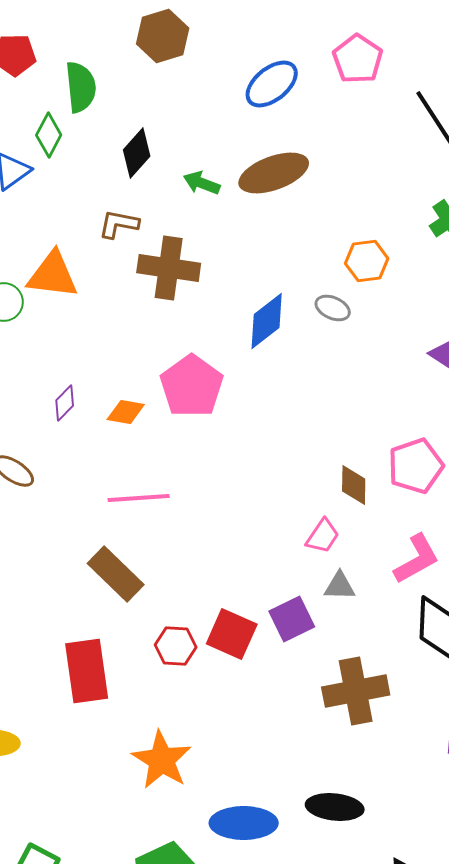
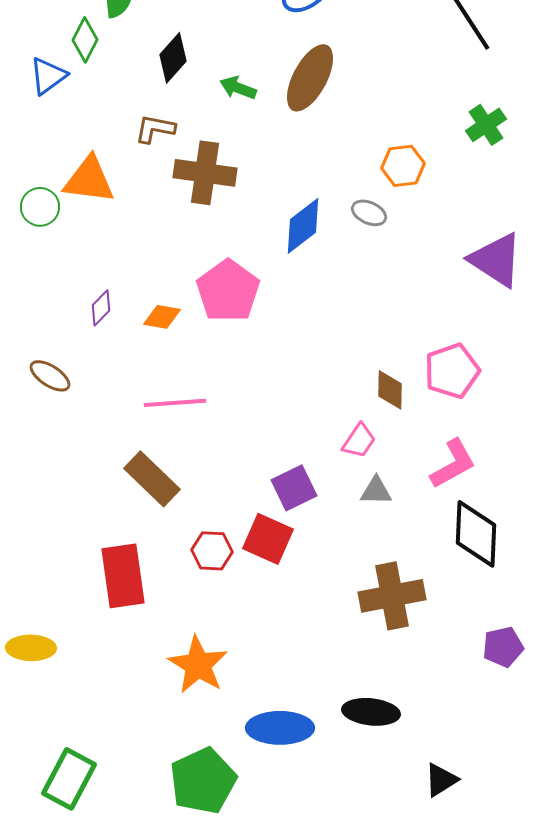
brown ellipse: (274, 173) -> (310, 78), turned -42
purple square: (292, 619) -> (294, 488), moved

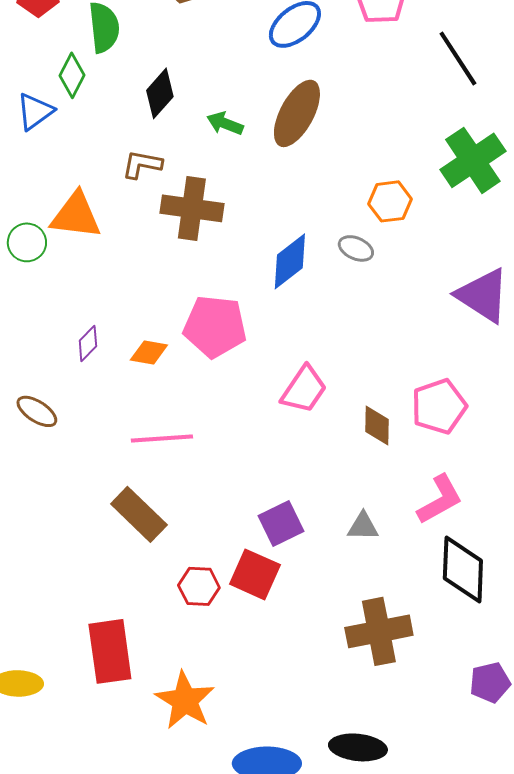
green cross: (486, 125) -> (473, 160), size x1.6
pink pentagon: (228, 291) -> (215, 326), turned -30
pink trapezoid: (359, 441) -> (304, 389), moved, size x1.4
red rectangle: (123, 576) -> (110, 651), moved

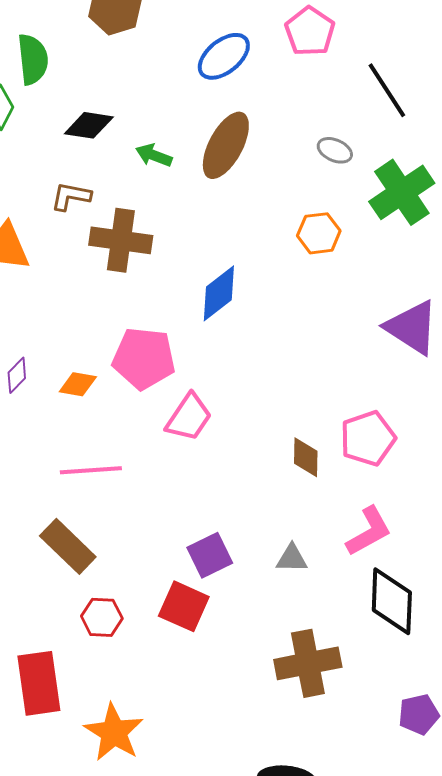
black diamond: (160, 93) -> (89, 125), turned 57
gray ellipse: (356, 248) -> (335, 150), moved
pink trapezoid: (304, 389) -> (189, 417), moved
red hexagon: (199, 586) -> (102, 617), moved

